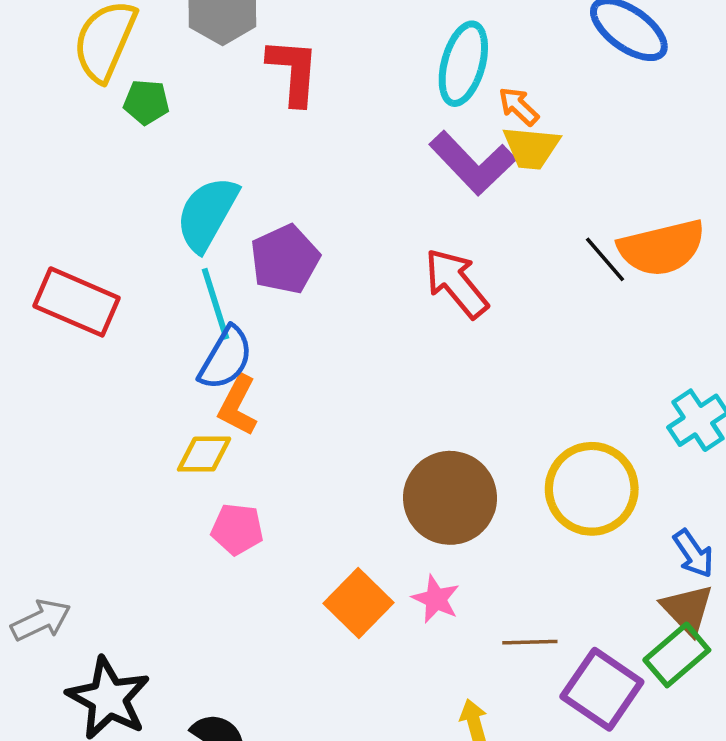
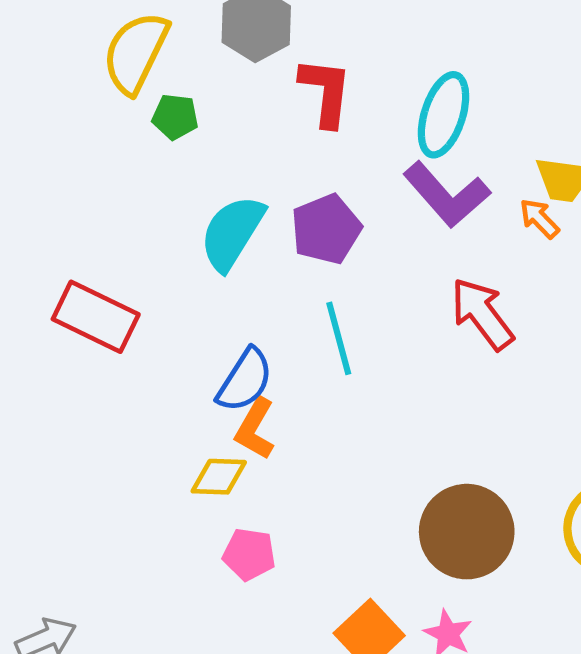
cyan ellipse: (463, 64) -> (444, 115), moved
orange arrow: (519, 106) -> (539, 219), moved
purple L-shape: (473, 163) -> (447, 195), moved
purple pentagon: (285, 259) -> (326, 229), moved
cyan line: (215, 304) -> (339, 338), moved

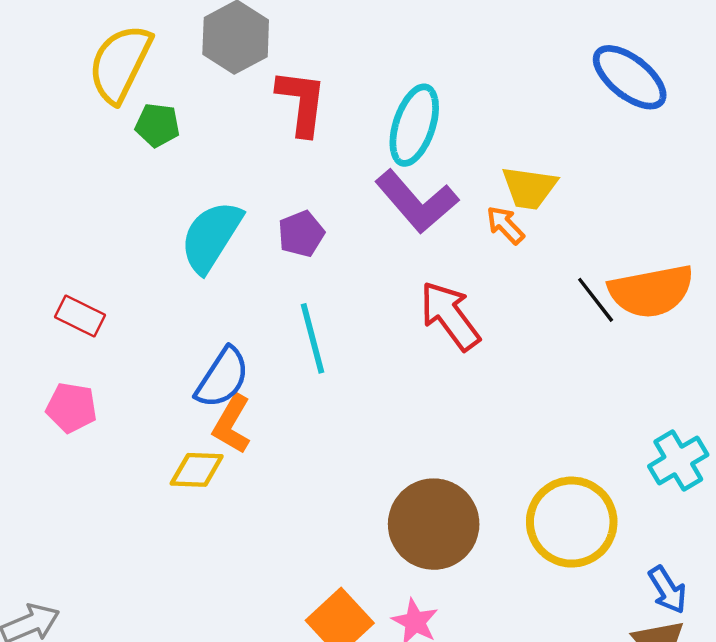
purple pentagon: (326, 229) -> (301, 234), size x0.7
red rectangle: (96, 317) -> (80, 316), size x0.6
pink pentagon: (249, 554) -> (71, 408), moved

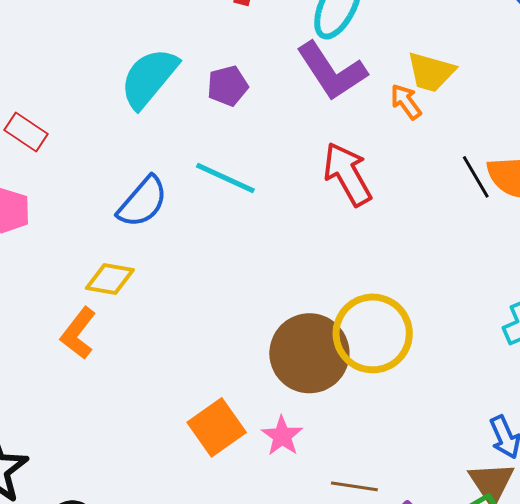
cyan line: (312, 338) -> (225, 178), turned -58
orange L-shape: (232, 424) -> (78, 333), moved
yellow circle: (572, 522) -> (373, 333), moved

